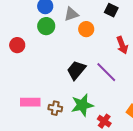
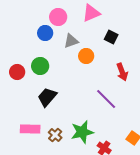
green circle: (46, 26) -> (40, 66), moved
black trapezoid: (76, 70) -> (47, 97), moved
brown cross: (55, 108) -> (55, 135), turned 32

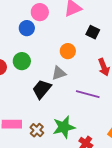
gray triangle: (71, 41) -> (59, 73), moved
black trapezoid: (47, 97) -> (42, 89), moved
purple line: (106, 99) -> (88, 94), turned -30

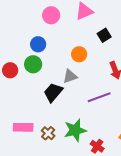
blue circle: (27, 28) -> (38, 44), moved
black square: (93, 32) -> (104, 35), turned 32
purple line: (88, 94) -> (99, 97), turned -35

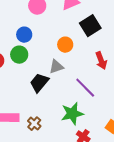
black square: (104, 35) -> (90, 26), size x1.5
purple line: (99, 97) -> (85, 88), turned 65
green star: (75, 130) -> (72, 114), moved

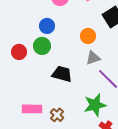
gray triangle: (56, 67) -> (93, 58), moved
black trapezoid: (39, 83) -> (62, 74), turned 65

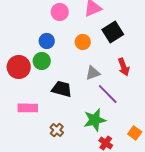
orange circle: (88, 36) -> (83, 42), moved
red circle: (19, 52) -> (19, 67), size x1.5
pink rectangle: (32, 109) -> (28, 108), moved

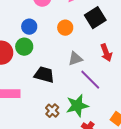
brown cross: (57, 130) -> (52, 111), moved

